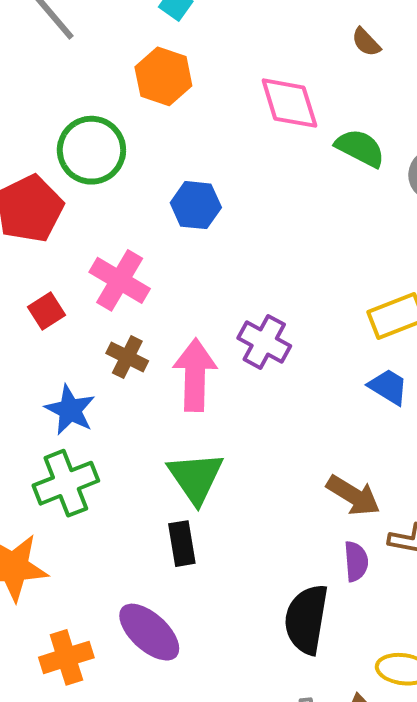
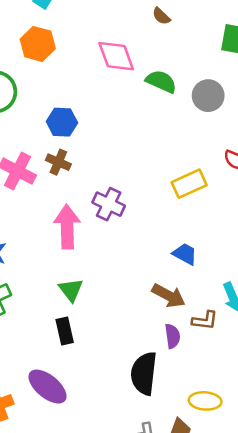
brown cross: (127, 357) -> (58, 162), moved
blue trapezoid: (388, 387) -> (185, 254), moved
green triangle: (196, 478) -> (71, 290), size x0.7

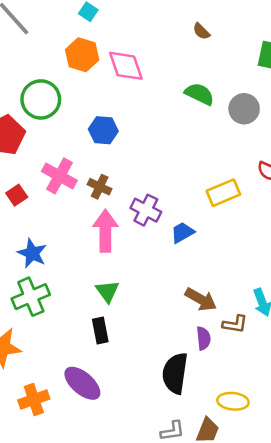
pink diamond: (116, 56) -> (126, 66), moved
brown cross: (58, 162) -> (100, 187), moved
blue trapezoid: (185, 254) -> (183, 233), moved, turned -60

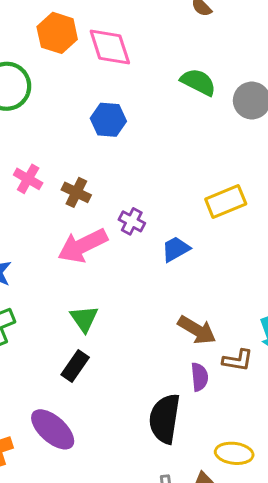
blue hexagon: (103, 130) -> (108, 120), moved
pink cross: (59, 176) -> (28, 179), size x0.7
purple cross: (146, 210) -> (132, 221), size x0.7
pink arrow: (105, 231) -> (83, 246), turned -117
black rectangle: (100, 330) -> (75, 366), turned 45

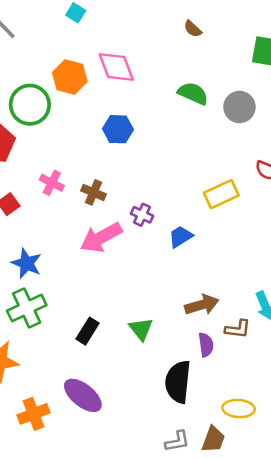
orange hexagon: (57, 33) -> (70, 77), moved
green triangle: (84, 319) -> (141, 329), moved
brown arrow: (197, 330) -> (202, 305), turned -44
black rectangle: (75, 366) -> (87, 331), moved

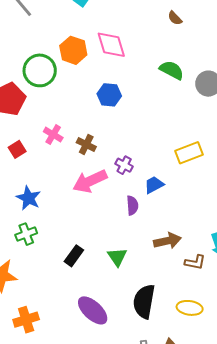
green cross: (27, 308) -> (26, 234), size x0.7
purple semicircle: (206, 345) -> (132, 205), moved
purple ellipse: (83, 395) -> (93, 310), moved
yellow ellipse: (239, 409) -> (190, 308), moved

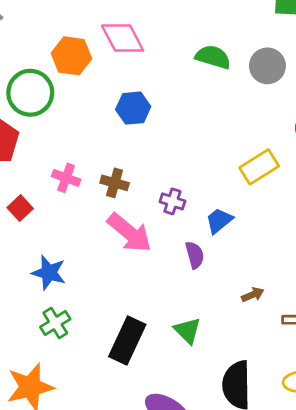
pink arrow: (90, 181) -> (129, 233), turned -104
brown arrow: (167, 241) -> (253, 295), size x0.6
black rectangle: (74, 256) -> (127, 340), size x1.5

